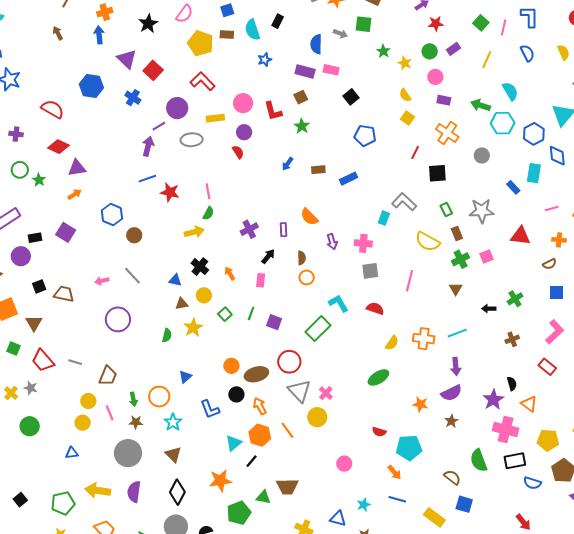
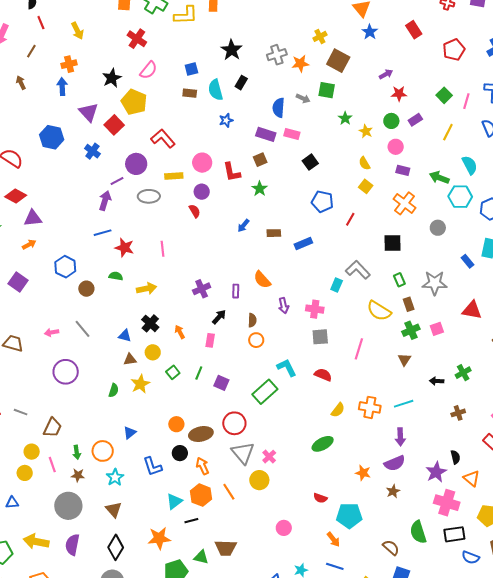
yellow pentagon: (201, 43) -> (134, 102), moved
red line: (415, 152) -> (350, 219), moved
green semicircle: (208, 213) -> (116, 276), moved, turned -112
black line: (251, 461) -> (191, 521), turned 32

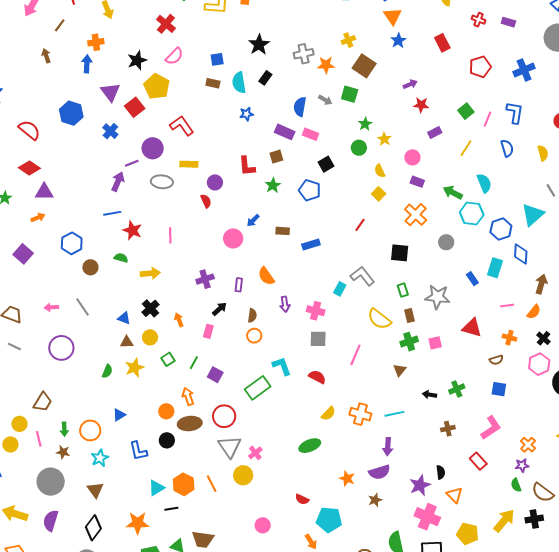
green circle: (391, 121) -> (359, 148), moved
pink circle: (202, 163) -> (233, 238), moved
blue pentagon: (322, 202) -> (310, 190), moved
gray line: (21, 412) -> (14, 347), moved
orange arrow: (203, 466) -> (188, 396), moved

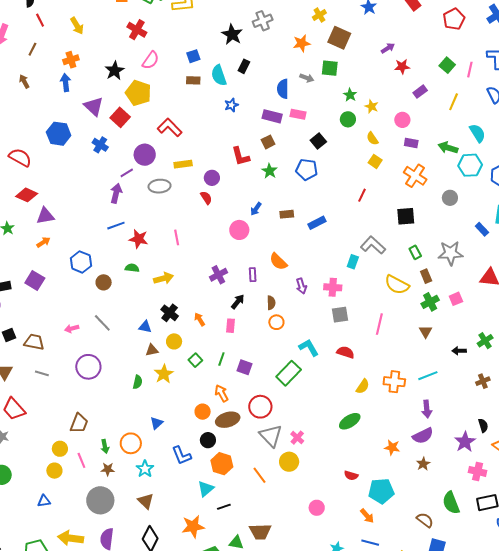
gray cross: (304, 54) -> (263, 21), moved
orange hexagon: (184, 484) -> (222, 464), moved
pink cross: (427, 517) -> (478, 471), size x0.7

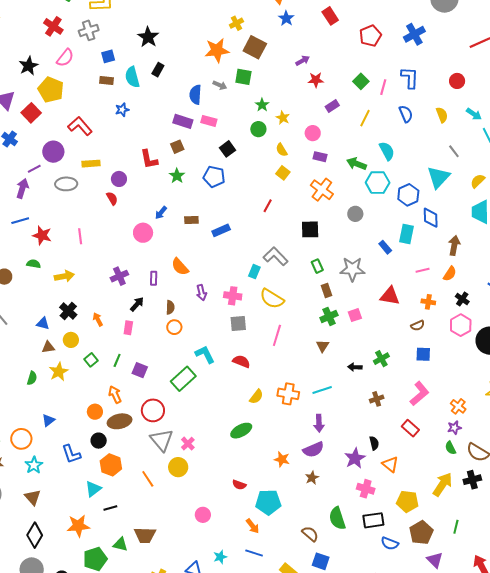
gray cross: (263, 21) -> (89, 30), moved
orange star: (302, 43) -> (217, 50), size x1.4
blue star: (231, 105) -> (122, 110), moved
yellow semicircle: (397, 285) -> (272, 299), moved

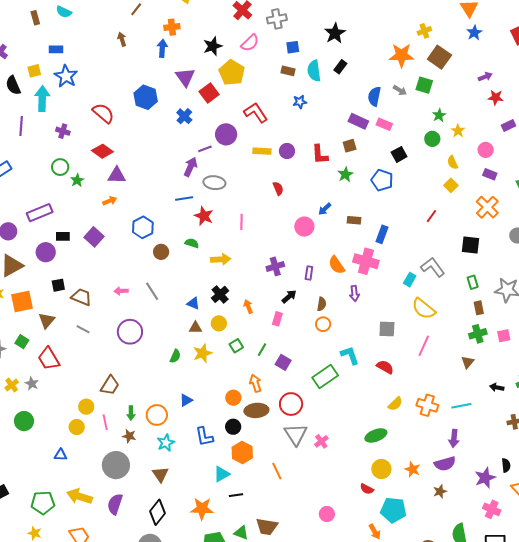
purple circle: (119, 179) -> (287, 151), moved
gray ellipse: (66, 184) -> (214, 183), moved
blue rectangle: (221, 230) -> (382, 234), turned -54
pink cross: (233, 296) -> (366, 261), moved, size x1.4
yellow circle: (178, 467) -> (381, 469), moved

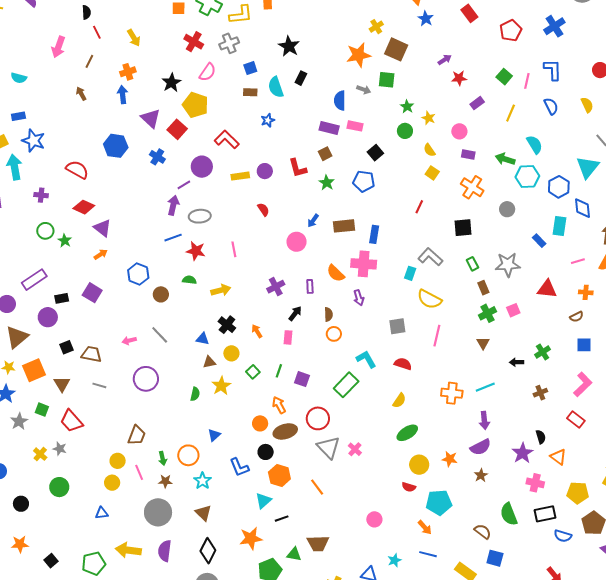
purple triangle: (117, 175) -> (102, 228), turned 48
brown rectangle: (354, 220) -> (344, 226), size x1.5
yellow semicircle: (395, 404) -> (399, 401), moved

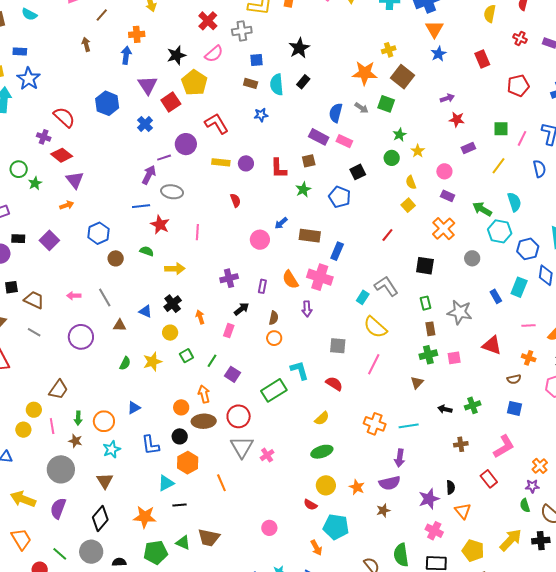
green square: (504, 77) -> (501, 129), turned 35
purple cross: (41, 195) -> (44, 137), moved
brown triangle: (209, 362) -> (120, 325), moved

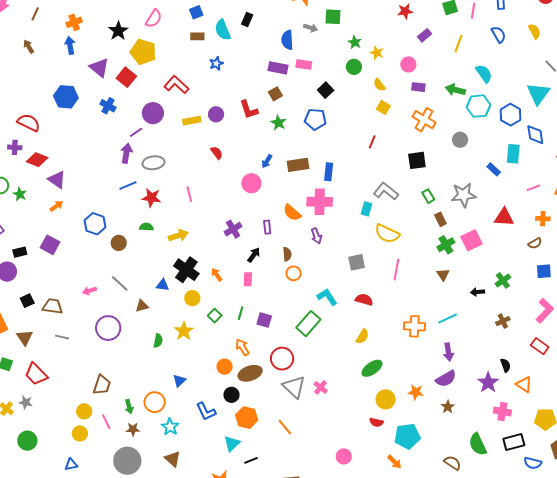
black cross: (173, 304) -> (186, 270), size x1.4
pink square: (454, 358) -> (471, 240), size x1.5

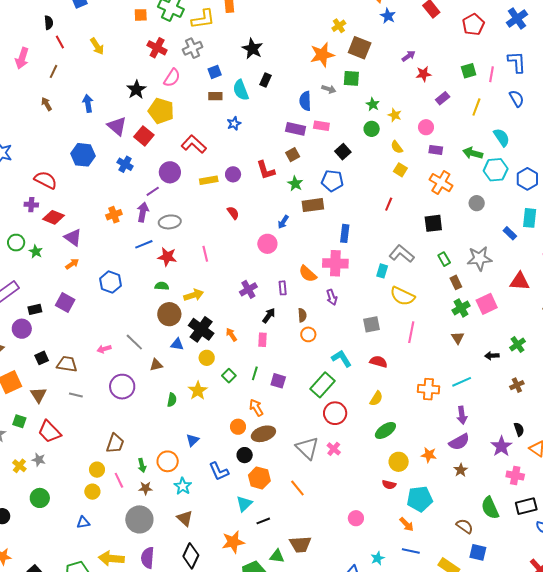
orange cross: (74, 22) -> (114, 215), moved
brown rectangle: (298, 165) -> (313, 205), moved
brown circle: (119, 243) -> (169, 314), moved, size x1.5
red circle: (282, 359) -> (335, 413), moved

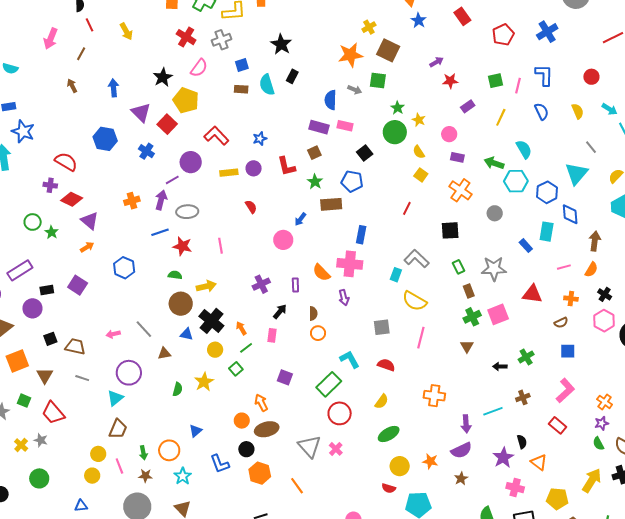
blue star: (234, 124) -> (260, 139), moved
green circle: (372, 129) -> (395, 132), size x1.5
green line: (255, 373) -> (246, 348), moved, turned 32
cyan line: (462, 382) -> (493, 411), moved
cyan triangle: (244, 504) -> (115, 398), moved

